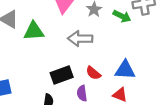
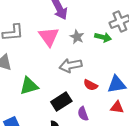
green triangle: (34, 31) -> (29, 86), moved
red semicircle: (93, 73) -> (91, 85), moved

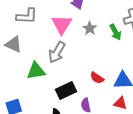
green arrow: (103, 37) -> (115, 32), turned 42
gray arrow: (70, 65) -> (57, 52), moved, turned -55

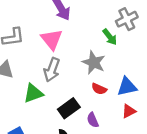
gray star: (90, 28) -> (94, 62), moved, size x1.5
red triangle: (120, 103) -> (129, 111), turned -32

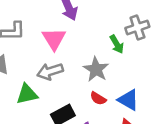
gray arrow: (52, 70) -> (50, 71), turned 45
blue triangle: (127, 87) -> (128, 100), turned 35

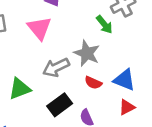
gray arrow: (50, 71) -> (56, 68), moved

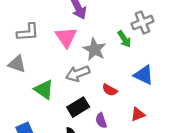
gray star: (87, 53) -> (95, 49), moved
blue triangle: (124, 80) -> (144, 75), moved
green triangle: (20, 89) -> (44, 90), turned 50

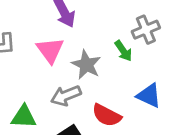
green triangle: (44, 90) -> (24, 117), turned -30
red semicircle: (110, 90) -> (107, 115), size x1.5

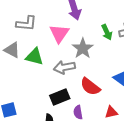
green arrow: (123, 51) -> (107, 32), moved
green triangle: (24, 117) -> (34, 57), moved

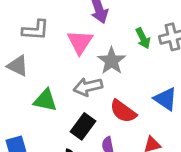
green triangle: (34, 57) -> (45, 100), moved
black rectangle: (60, 97) -> (83, 126), turned -30

